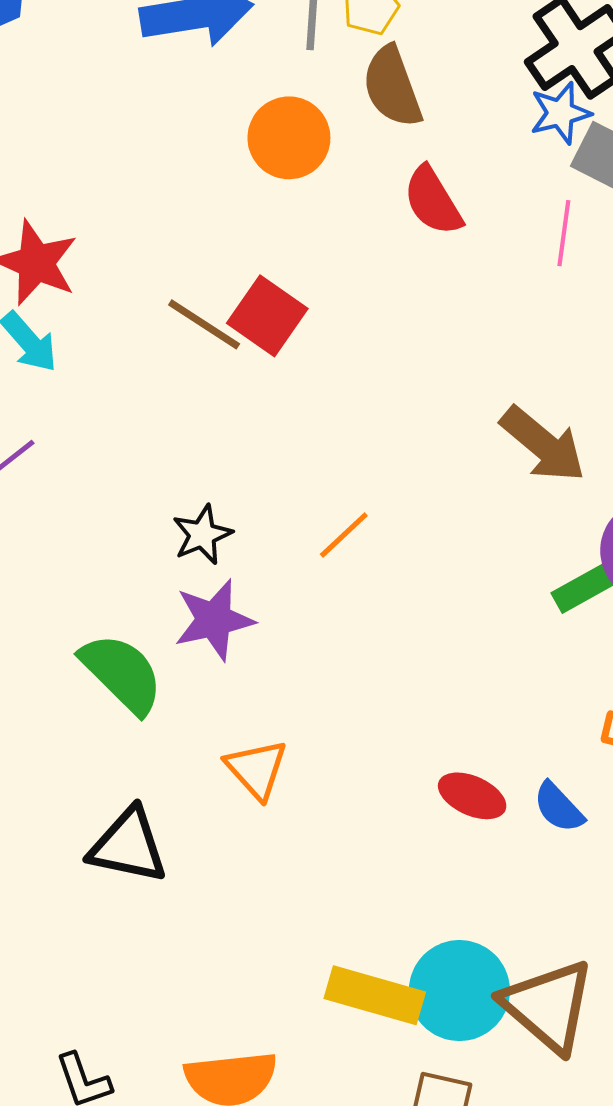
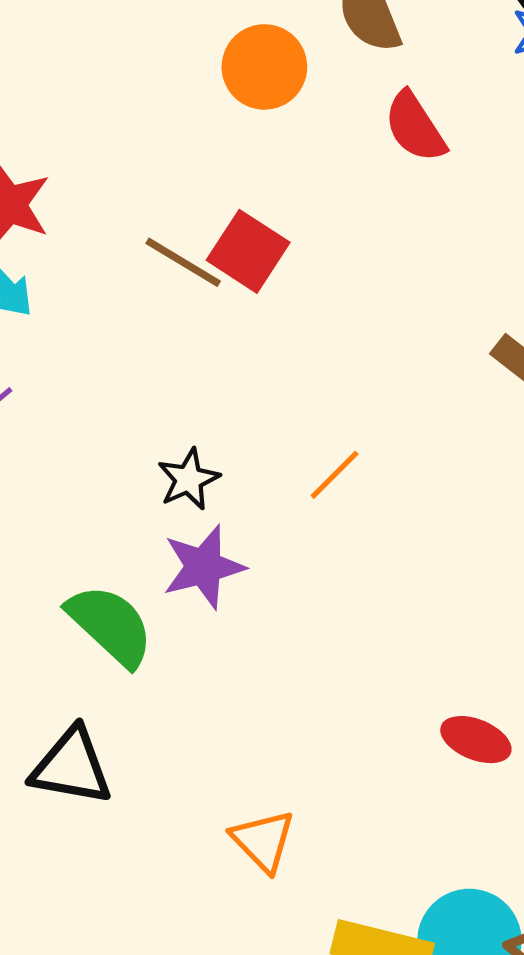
orange triangle: (256, 769) -> (263, 841), moved
black triangle: (128, 846) -> (72, 767), moved

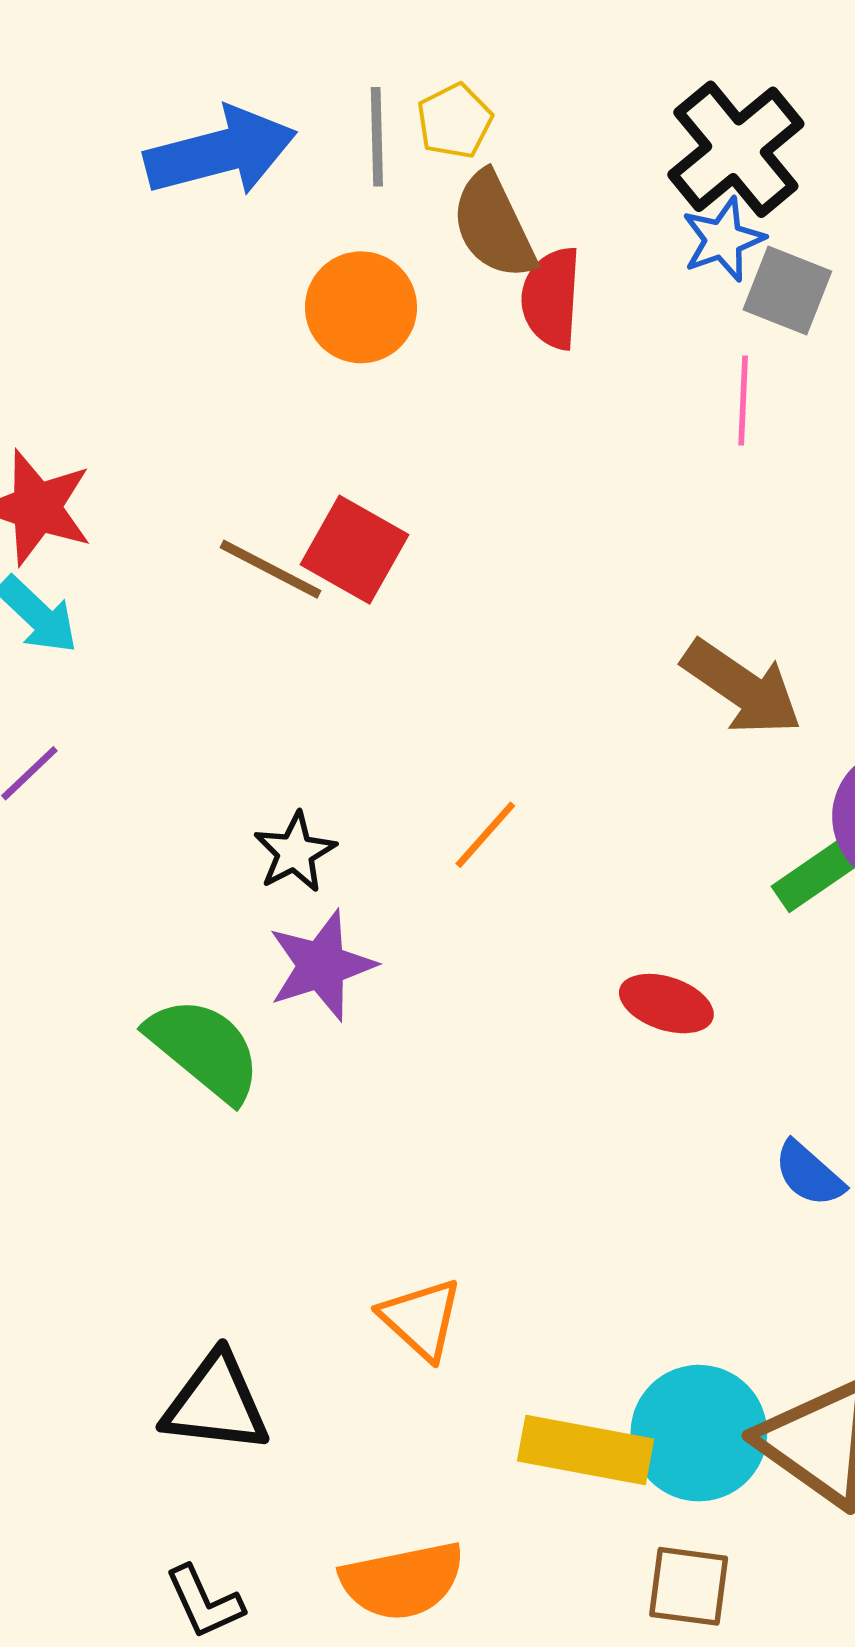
red semicircle: (415, 127) -> (551, 298), moved, turned 40
red ellipse: (476, 740) -> (666, 1004), moved
black triangle: (72, 767) -> (216, 1403), moved

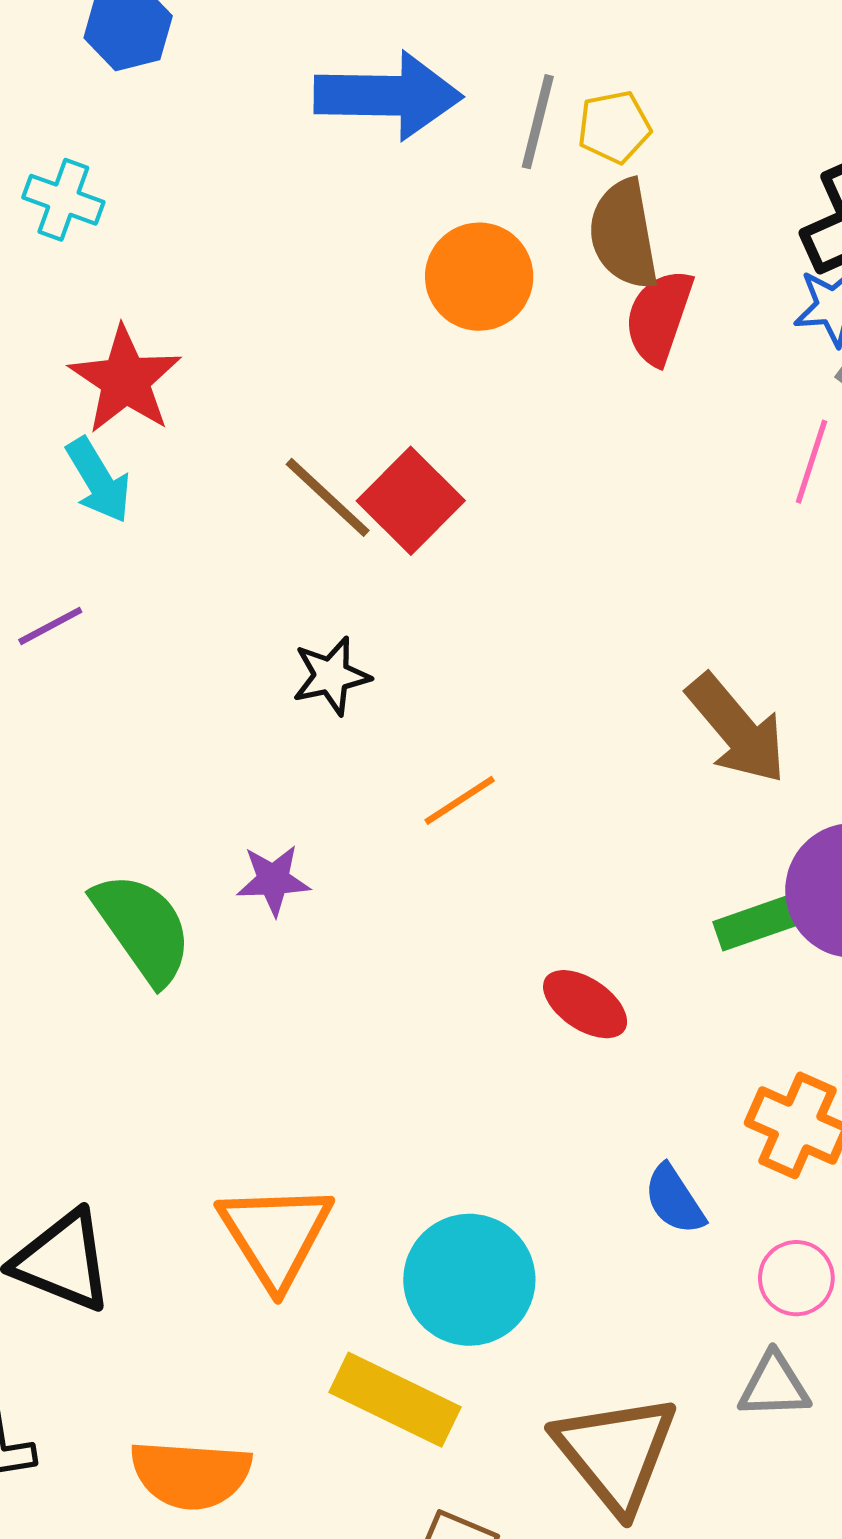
black star: (295, 852) -> (331, 676), moved
purple star: (321, 965) -> (273, 880), size x0.7
orange triangle: (421, 1319) -> (276, 1235), size x1.4
cyan circle: (699, 1433) -> (469, 1280), moved

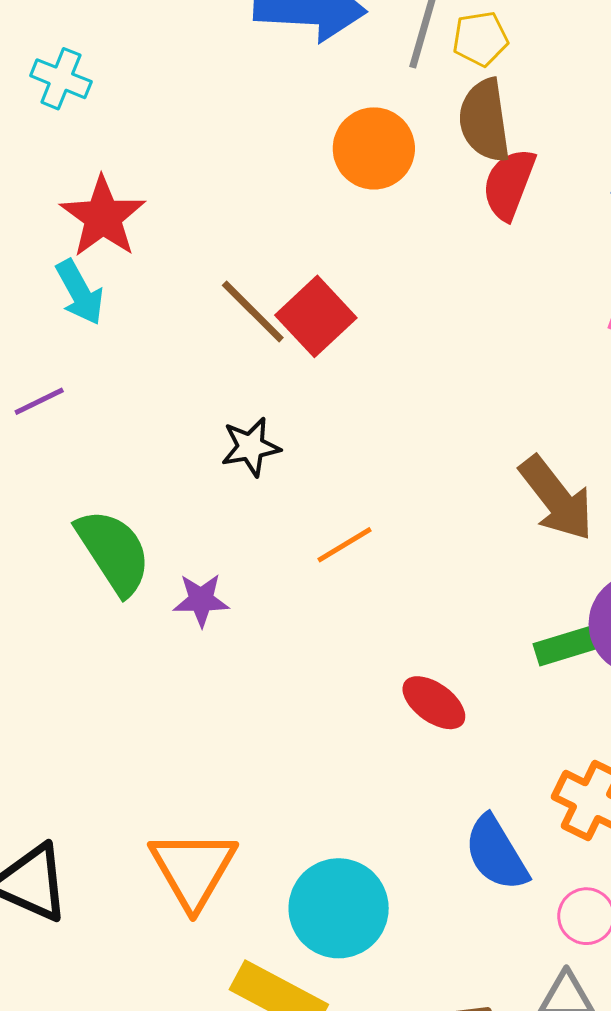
green semicircle: (143, 928) -> (114, 552), moved
blue semicircle: (674, 1200) -> (496, 853), size x1.4

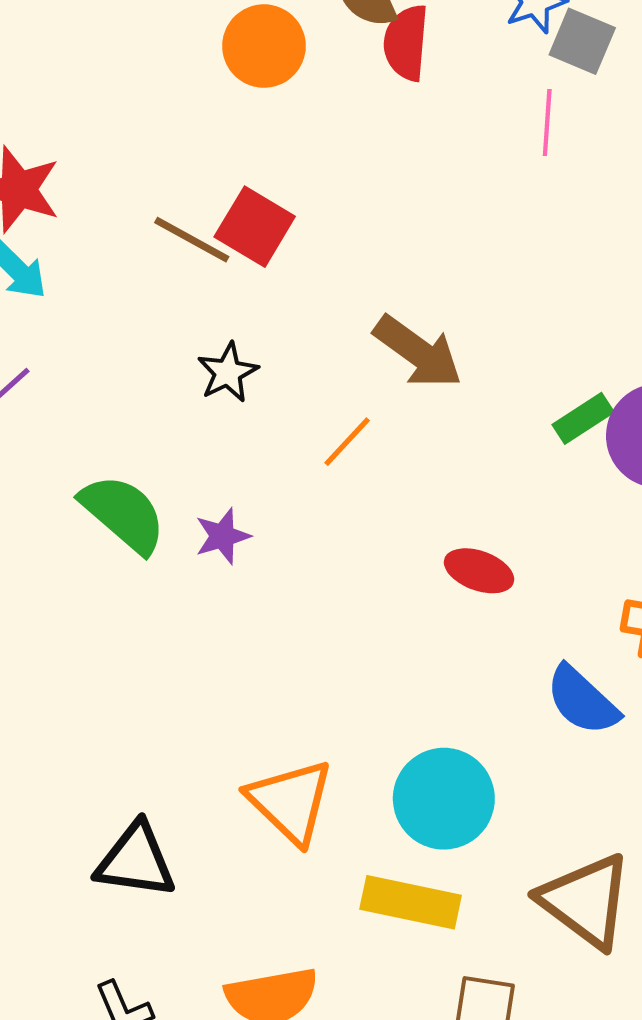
brown arrow: (556, 498) -> (418, 352), moved
green rectangle: (564, 646) -> (583, 418), moved

